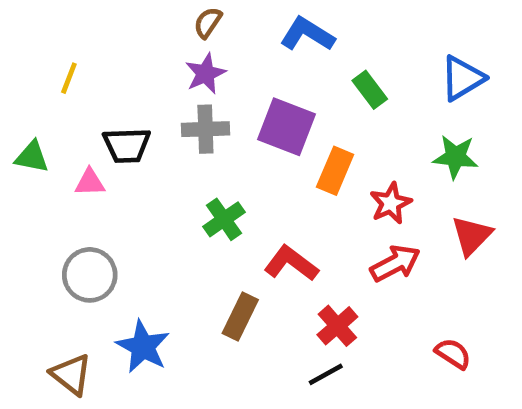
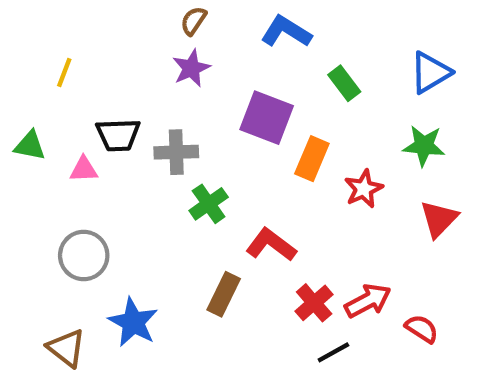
gray cross: (205, 129) -> (176, 152), moved
red arrow: (395, 263) -> (368, 301), moved
black line: (326, 374) -> (333, 352), moved

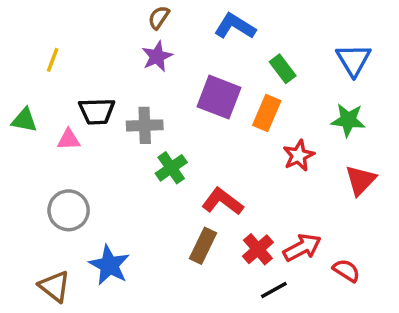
blue triangle: (430, 72) -> (353, 60), turned -30
orange rectangle: (312, 159) -> (267, 113), moved
brown rectangle: (224, 294) -> (203, 246), moved

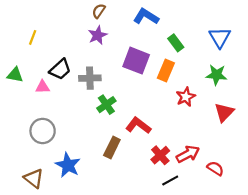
black trapezoid: (97, 111) -> (60, 69), turned -40
brown rectangle: (203, 246) -> (112, 147), moved

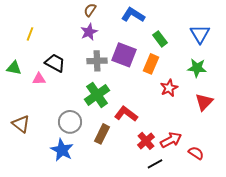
black trapezoid: (60, 69) -> (55, 63), turned -110
gray cross: (90, 78) -> (97, 61), moved
green cross: (106, 105) -> (97, 95), size x1.4
gray circle: (43, 131) -> (70, 122), moved
brown triangle: (34, 178) -> (21, 124), moved

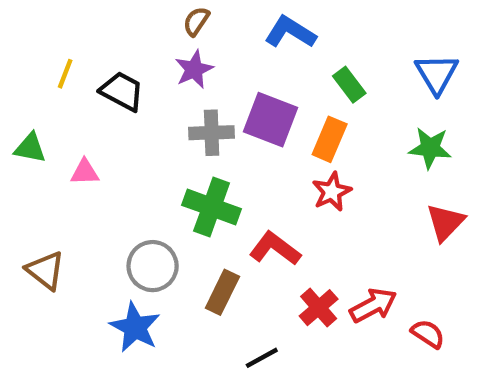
black trapezoid: (55, 63) -> (122, 91), moved
red star: (169, 88) -> (332, 192), moved
green cross: (97, 95) -> (212, 207), turned -35
black line: (155, 164) -> (262, 358), moved

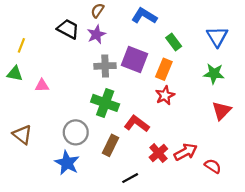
yellow line: (65, 74) -> (21, 45), moved
black trapezoid: (122, 91) -> (68, 29), moved

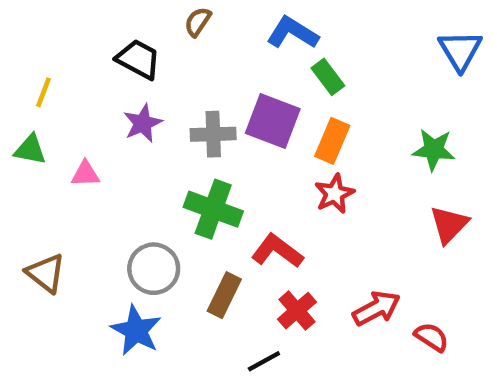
purple star: (96, 34) -> (143, 123), moved
blue triangle: (217, 37) -> (460, 50), moved
green rectangle: (174, 42) -> (328, 77), moved
red cross: (158, 153) -> (297, 311), moved

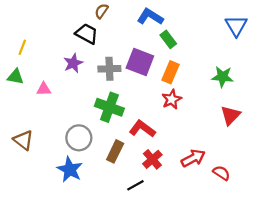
black trapezoid: (138, 59) -> (87, 34), moved

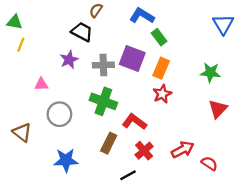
green triangle: (15, 77) -> (15, 22), moved
gray circle: (79, 138) -> (59, 114), moved
blue star: (70, 170) -> (66, 160), turned -30

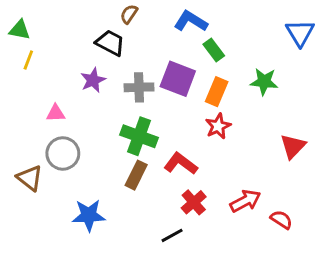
green star: (210, 72) -> (264, 82), moved
gray circle: (59, 114) -> (63, 153), moved
brown rectangle: (109, 143) -> (136, 175), moved

